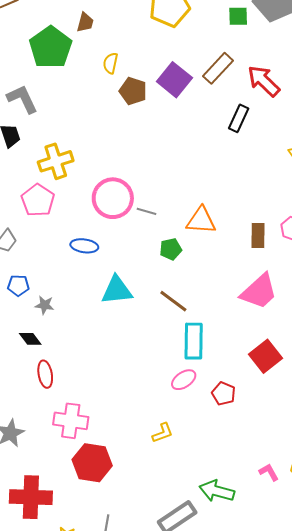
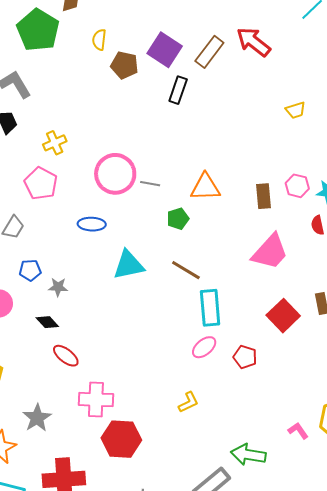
brown rectangle: (218, 68) -> (209, 52), moved
black rectangle: (239, 118) -> (178, 90), moved
yellow cross: (56, 161) -> (55, 143), size x0.7
red ellipse: (45, 374) -> (66, 356), turned -36

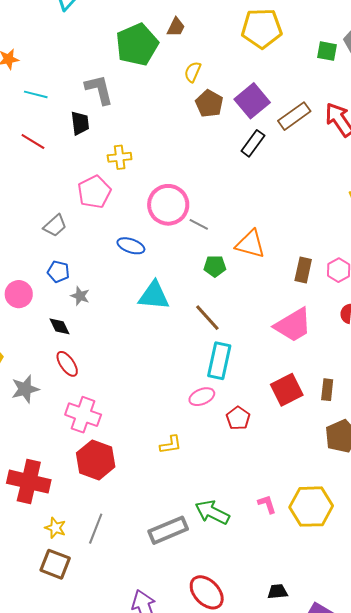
gray star: (37, 418) -> (25, 389), moved

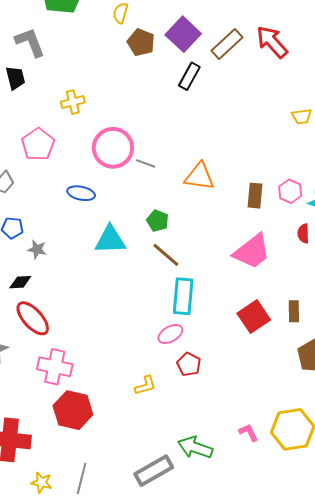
yellow cross: (120, 157) -> (73, 102), moved
green pentagon: (215, 266) -> (158, 221), moved, turned 30
black diamond: (60, 326) -> (20, 282), turned -60
red ellipse: (67, 364) -> (33, 318), size x1.4
red pentagon: (238, 418) -> (189, 364), moved

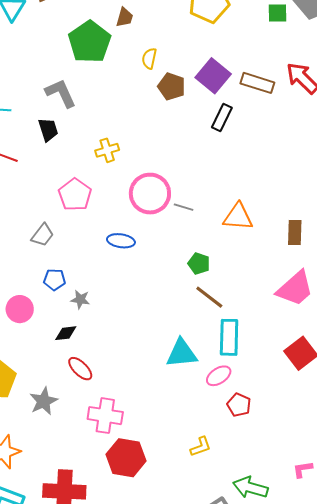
brown rectangle: (227, 44) -> (257, 83), turned 64
cyan triangle: (110, 240) -> (182, 353), moved
red ellipse: (33, 318) -> (80, 369), size x0.7
yellow L-shape: (145, 385) -> (201, 447), moved
pink L-shape: (249, 432) -> (303, 469), turned -70

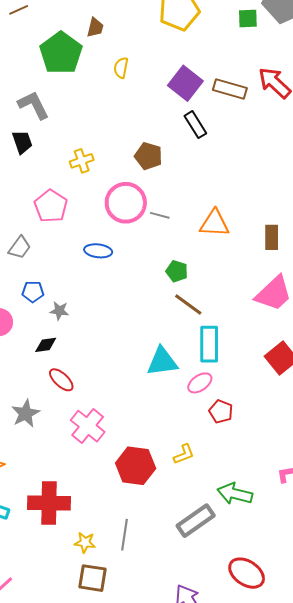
brown pentagon: (172, 87) -> (148, 156), moved
black rectangle: (222, 117) -> (195, 125), turned -56
pink cross: (105, 416) -> (88, 426), turned 32
red hexagon: (126, 458) -> (136, 466), moved

